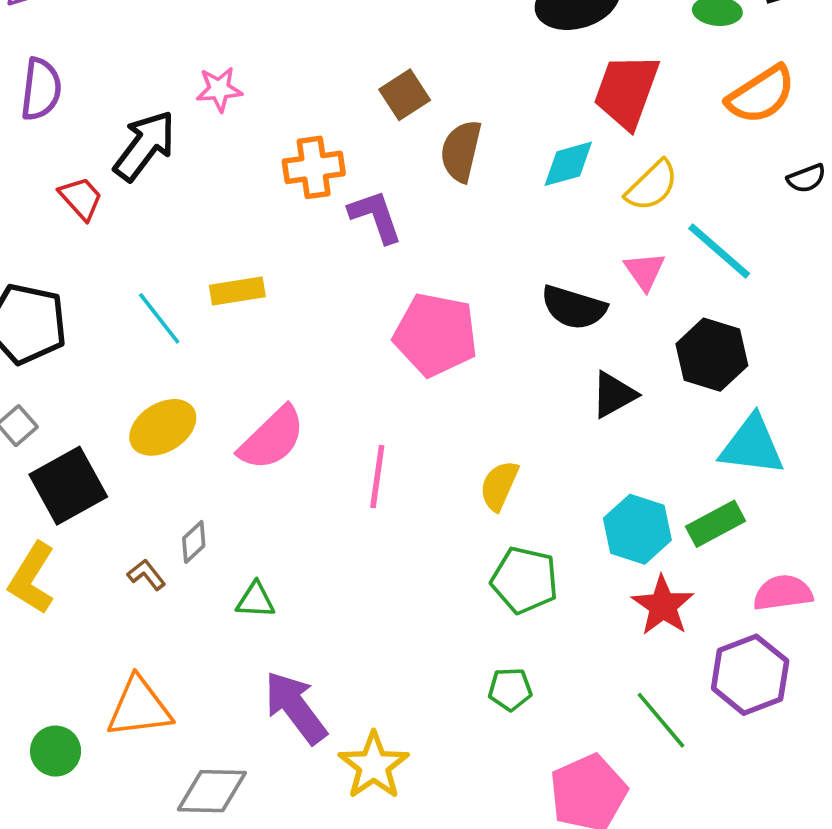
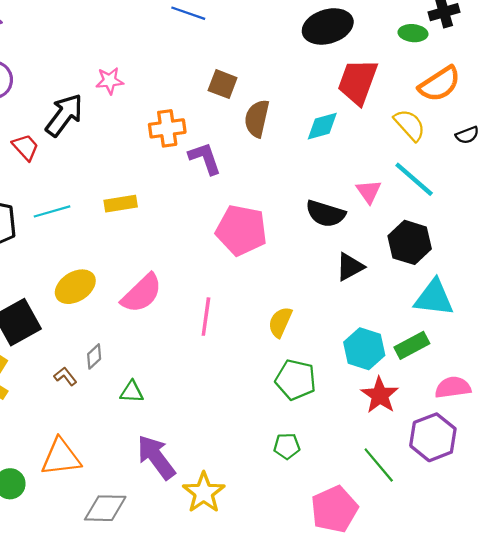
brown square: (405, 95) -> (223, 84), turned -36
yellow semicircle: (652, 186) -> (410, 125), moved, turned -88
cyan line: (159, 318) -> (52, 211), moved, turned -68

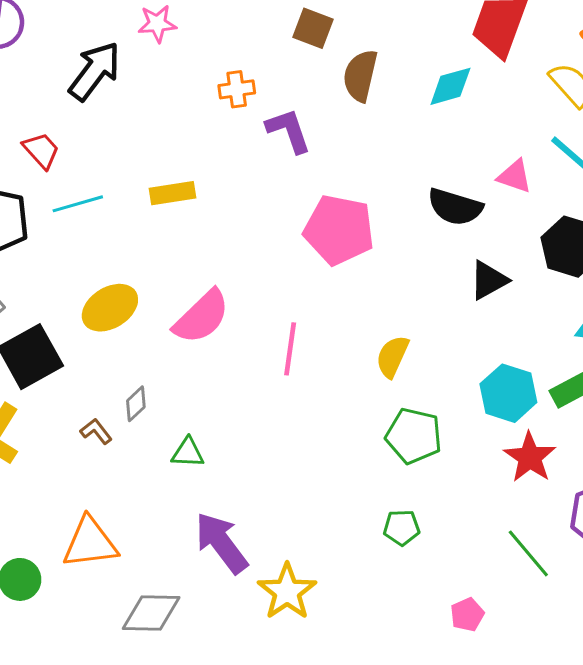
orange cross: (167, 128) -> (237, 89), size x0.7
red trapezoid: (25, 147) -> (41, 150), moved
pink triangle: (369, 191) -> (515, 176), turned -36
pink pentagon: (334, 509) -> (467, 615), size x0.5

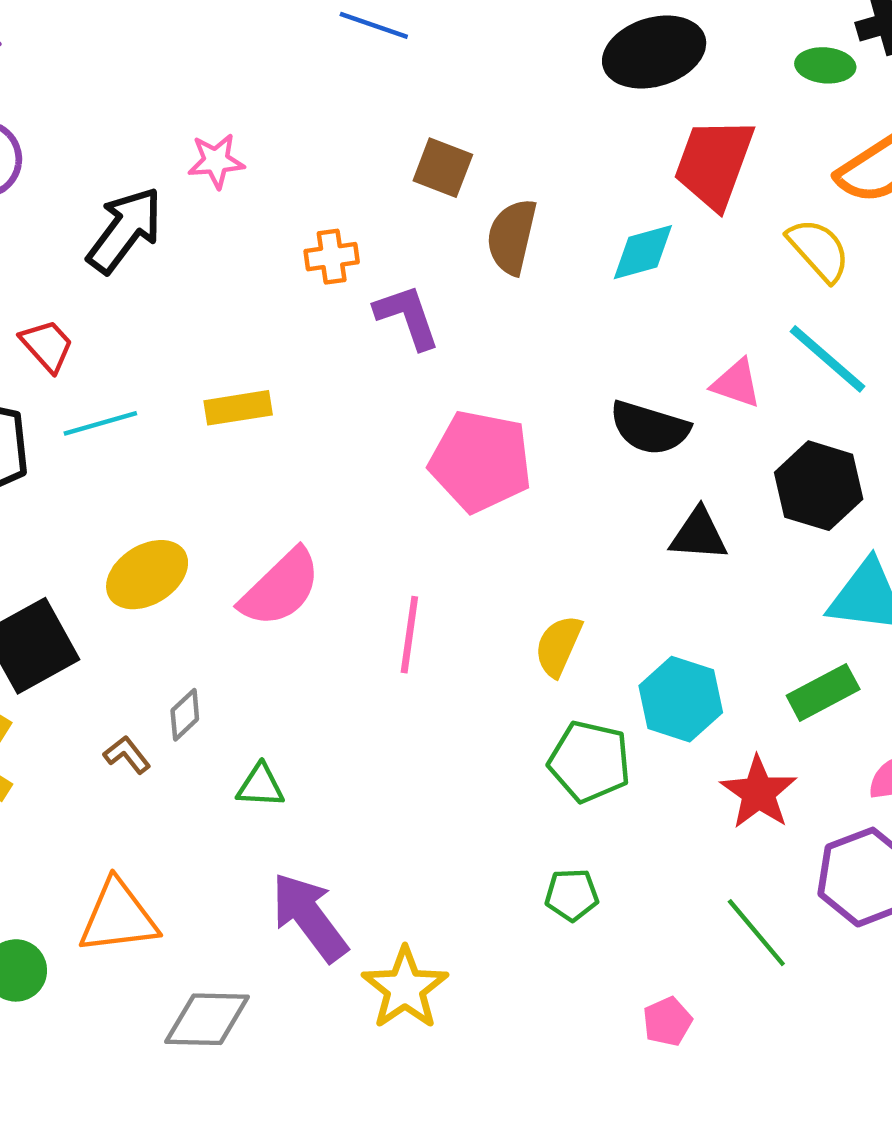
black triangle: (489, 280) -> (699, 535), turned 33
cyan hexagon: (508, 393) -> (681, 699), moved

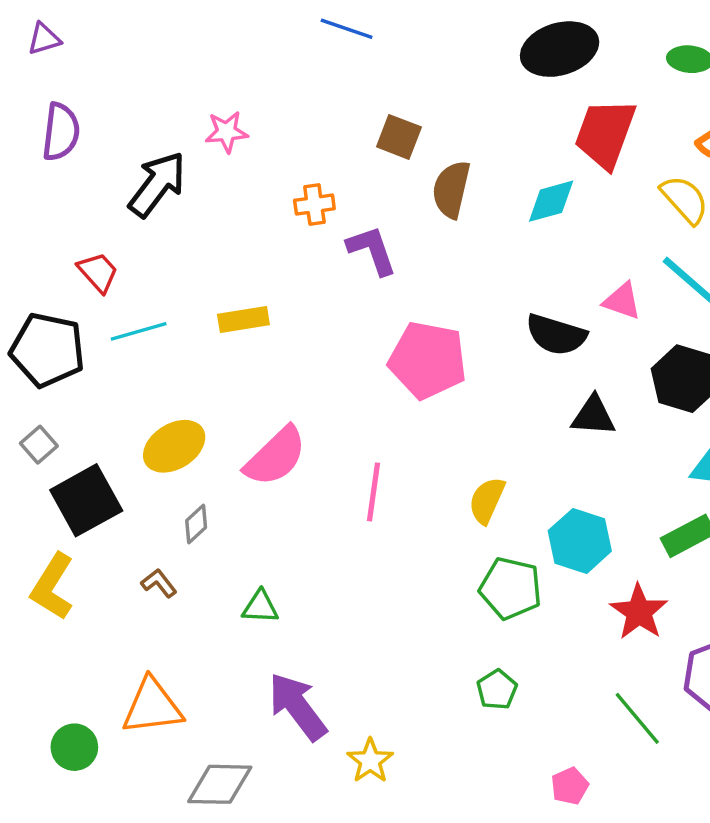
gray diamond: (185, 715) -> (196, 524), moved
green pentagon: (572, 895) -> (497, 690), turned -30
yellow star: (405, 988) -> (370, 761), size x0.7

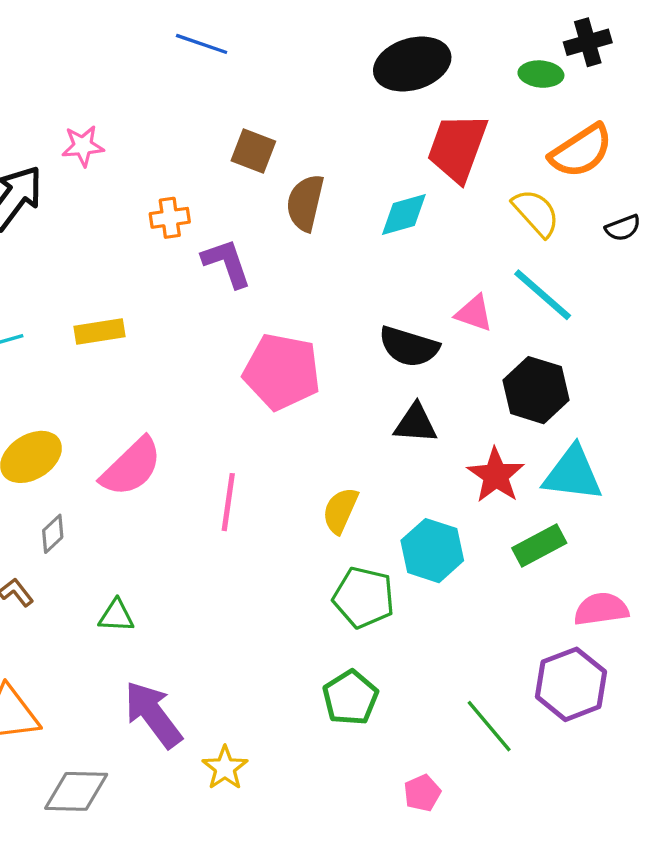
black triangle: (593, 416) -> (416, 423), moved
red star: (639, 612) -> (496, 475), moved
green pentagon: (497, 690) -> (350, 698), size x1.4

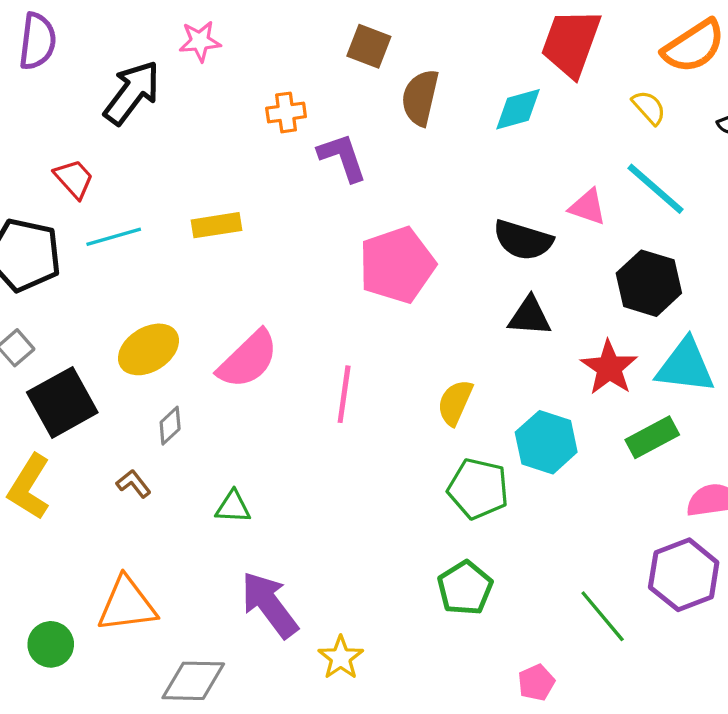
yellow semicircle: (536, 213) -> (649, 108), size x0.7
pink pentagon: (282, 372) -> (397, 265), turned -30

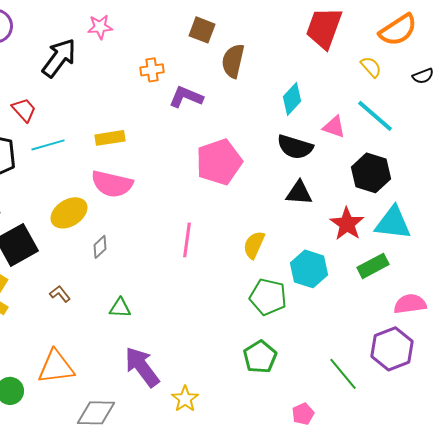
cyan diamond: (518, 109) -> (292, 99), moved, turned -32
purple L-shape: (342, 157) -> (186, 97), turned -48
pink semicircle: (248, 359) -> (112, 184), moved, turned 57
gray diamond: (170, 426) -> (100, 247), moved

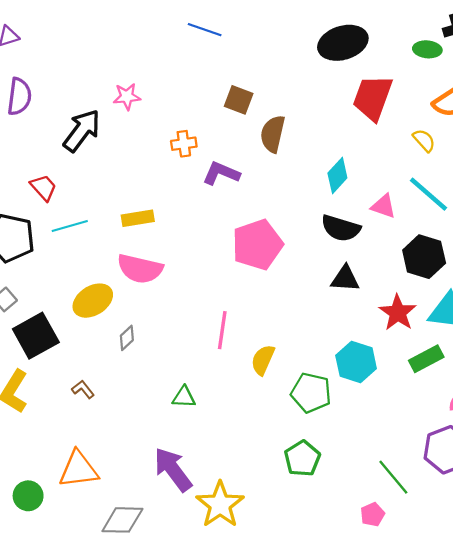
yellow semicircle: (254, 245) -> (263, 360), moved
green triangle: (120, 308) -> (184, 397), moved
yellow star: (185, 399) -> (220, 505), size x1.6
pink pentagon: (303, 414) -> (373, 514), moved

